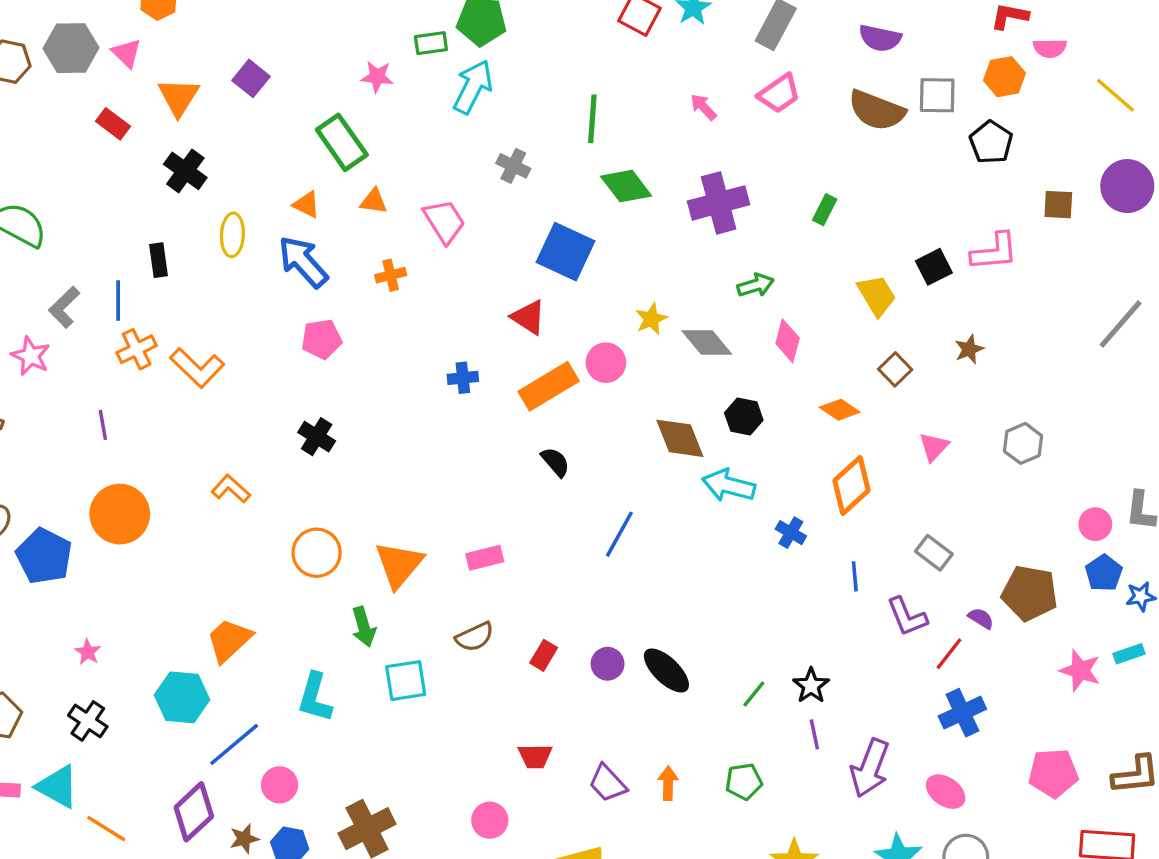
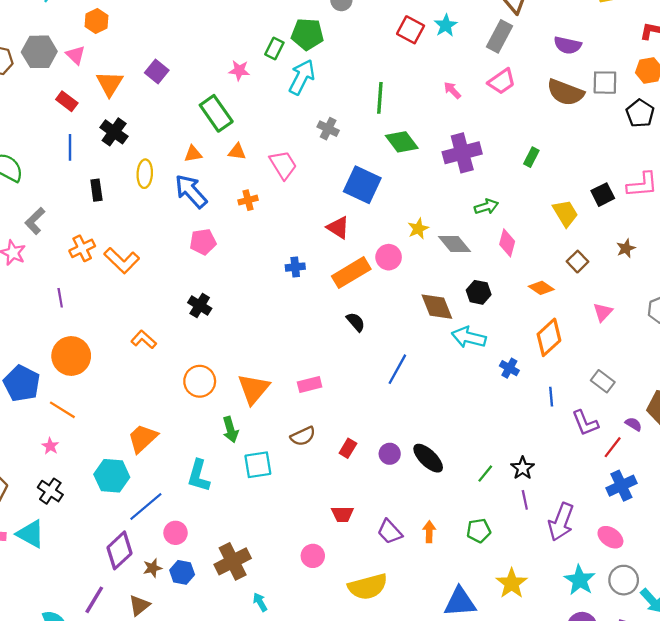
green rectangle: (431, 43) -> (274, 48), turned -55
orange triangle: (306, 205) -> (193, 154), turned -36
blue line: (118, 300) -> (70, 147), moved
orange line: (106, 829) -> (62, 410), moved

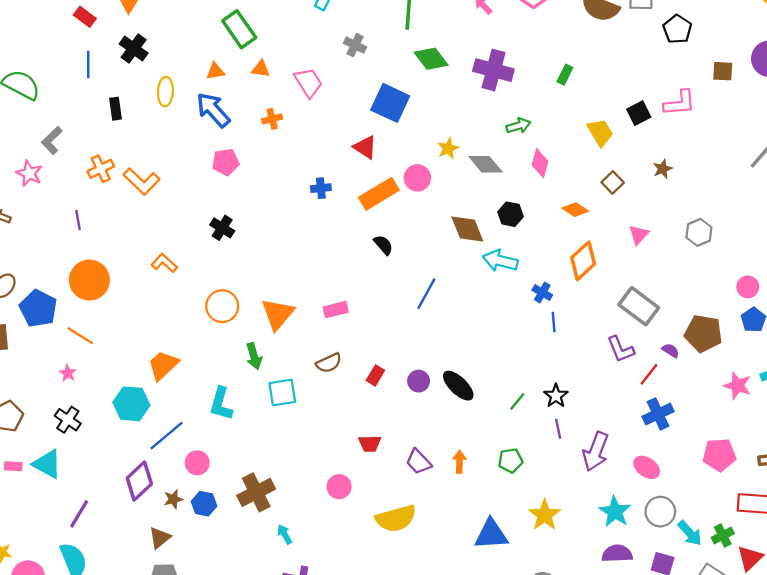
purple cross: (462, 153) -> (493, 70), turned 30
gray rectangle: (603, 381) -> (639, 306), size x1.6
blue line: (551, 397) -> (554, 322), moved
purple line: (94, 600) -> (79, 514), moved

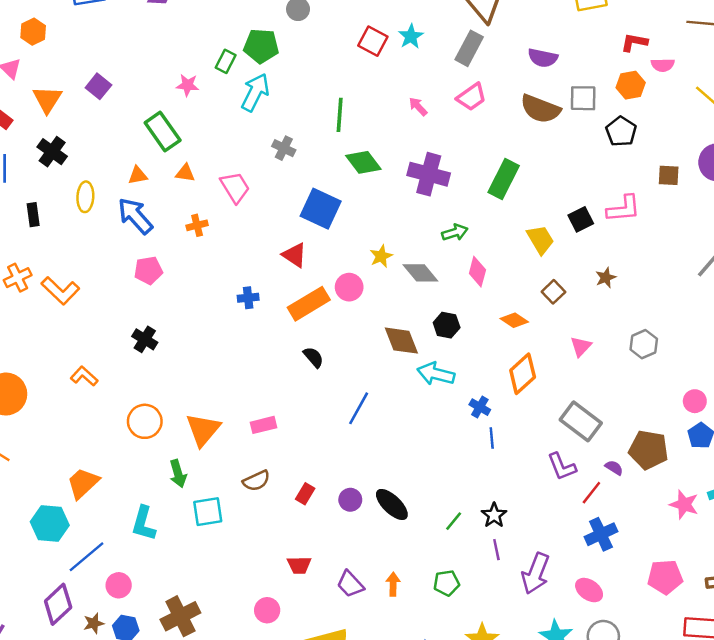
green rectangle: (565, 75) -> (504, 179), size x1.8

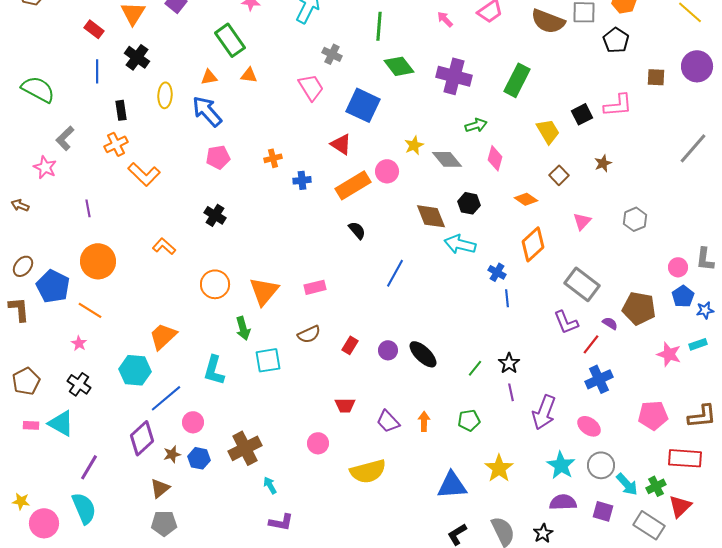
pink trapezoid: (235, 187) -> (311, 87), moved
orange cross: (197, 225) -> (273, 158), moved
orange cross: (18, 278) -> (116, 144), moved

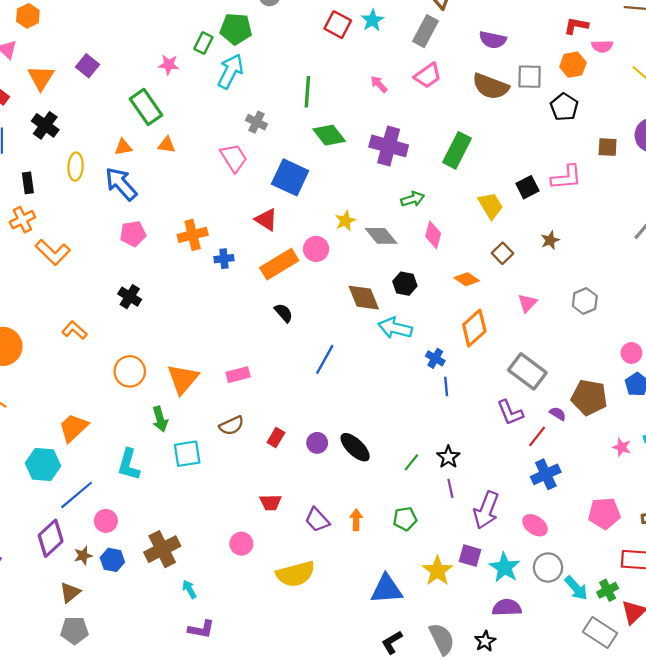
orange cross: (273, 158) -> (193, 235), size x1.5
pink star: (669, 354) -> (622, 447), size x0.7
purple square: (603, 511) -> (470, 556), moved

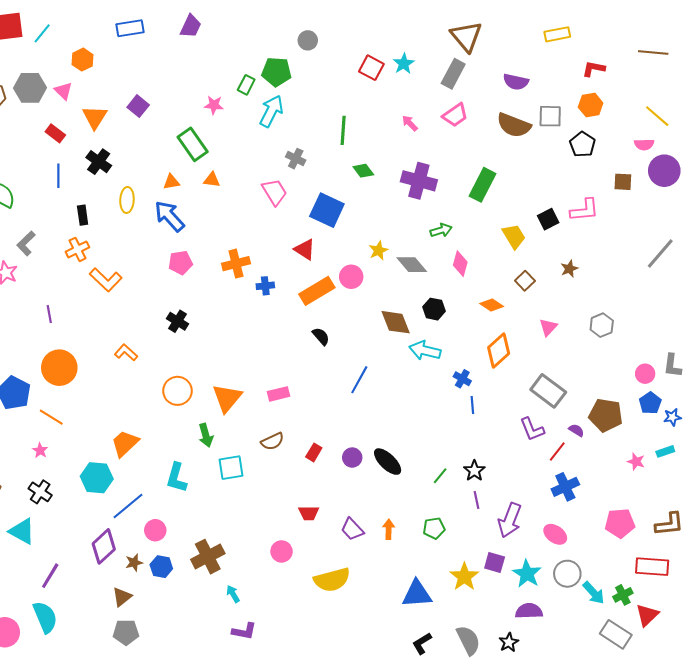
pink semicircle: (602, 46) -> (644, 144), moved
green diamond: (329, 135) -> (363, 171), size x0.7

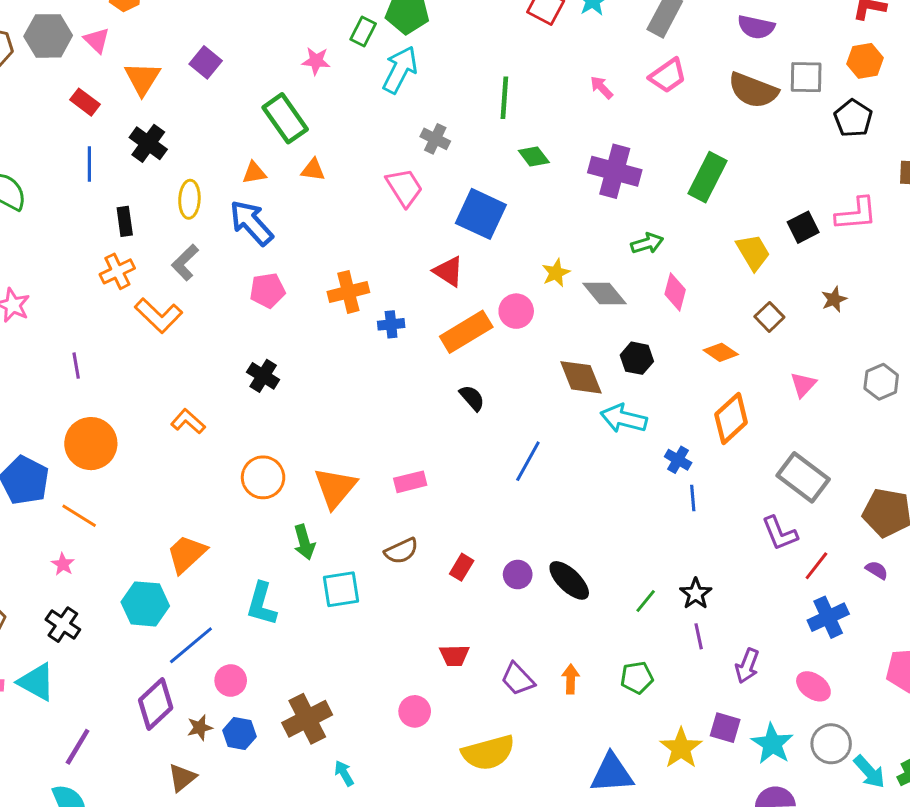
gray L-shape: (26, 243) -> (185, 263), moved
purple semicircle: (576, 430) -> (877, 570), moved
purple arrow: (510, 520) -> (747, 666), size x0.7

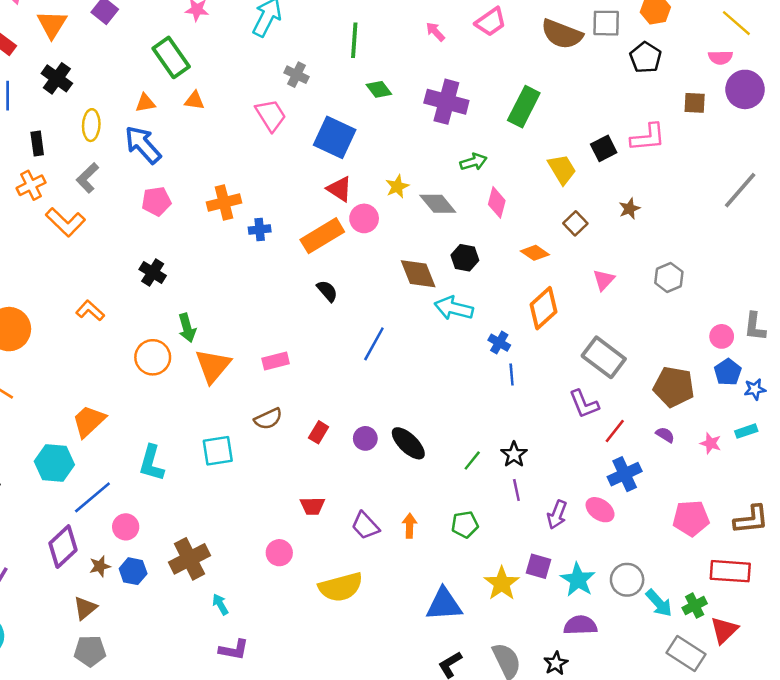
red triangle: (448, 271) -> (339, 189), moved
green arrow: (304, 542) -> (187, 328), moved
pink ellipse: (813, 686) -> (600, 510), moved

